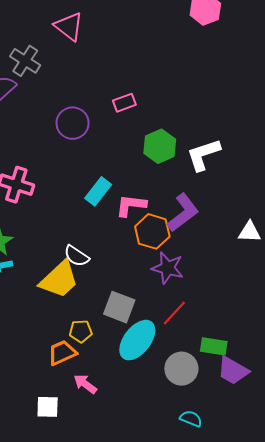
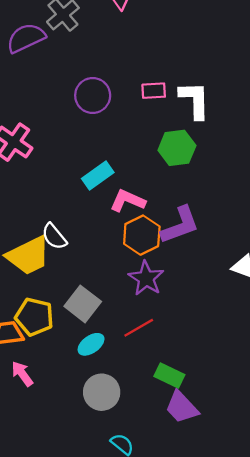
white L-shape: (203, 155) -> (195, 100), moved, turned 90
yellow pentagon: (81, 331) -> (34, 317), size x1.5
cyan ellipse: (137, 340) -> (91, 344), size x0.6
gray circle: (181, 369) -> (102, 392), moved

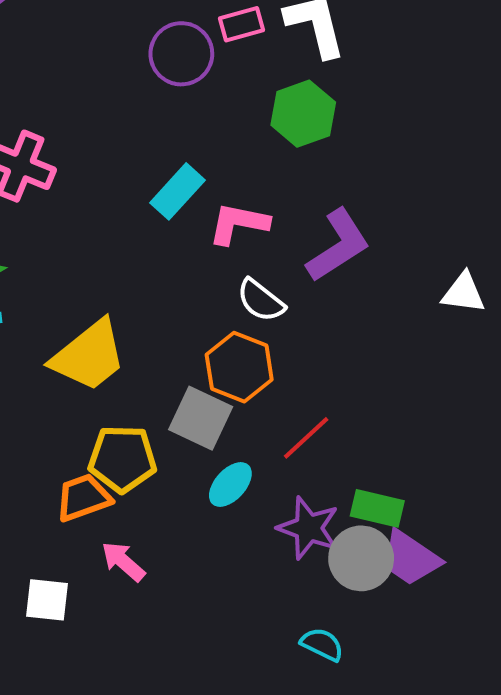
purple circle: (93, 96) -> (181, 54), moved
orange hexagon: (142, 235) -> (239, 367), moved
white semicircle: (54, 236) -> (261, 300), moved
purple star: (146, 278) -> (308, 528), moved
gray circle: (102, 392) -> (361, 558), moved

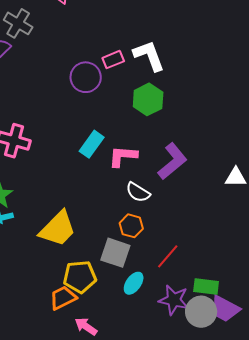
orange hexagon: (239, 367) -> (131, 226), size x0.7

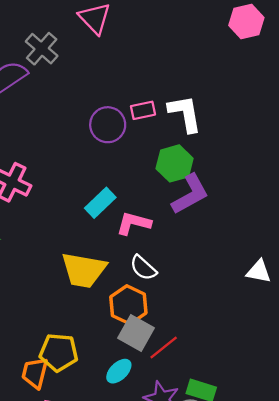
purple L-shape: (172, 161) -> (190, 194), moved
orange hexagon: (131, 226) -> (128, 305), size x1.4
yellow trapezoid: (58, 229) -> (84, 270), moved, turned 45
gray square: (115, 253) -> (136, 333), moved
orange trapezoid: (63, 298) -> (35, 373), turned -60

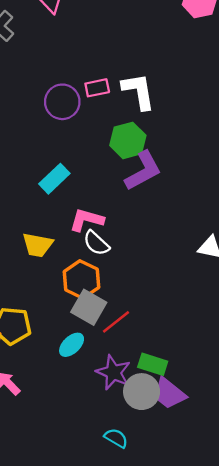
pink L-shape: (134, 223) -> (87, 220), moved
yellow trapezoid: (84, 270) -> (38, 245), size x0.7

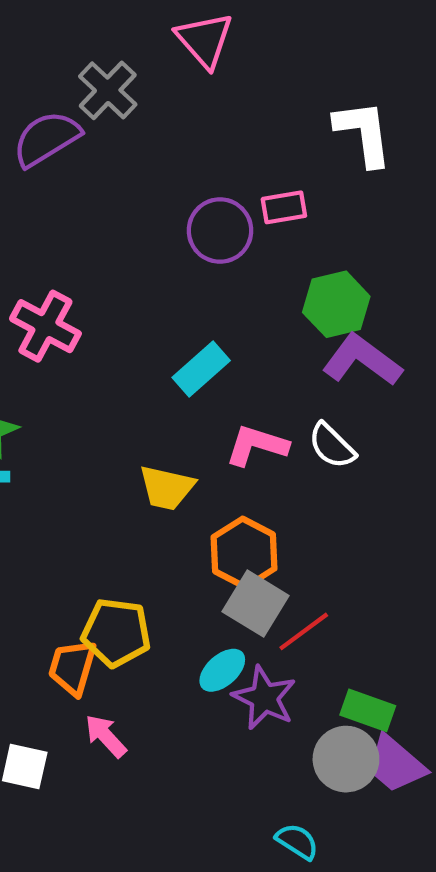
white L-shape: (138, 91) -> (363, 133), moved
purple L-shape: (143, 171) -> (362, 360), turned -117
white semicircle: (96, 243) -> (332, 446), moved
purple star: (113, 372) -> (264, 698), moved

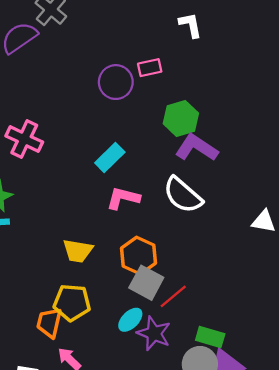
white L-shape: (363, 133) -> (190, 25), size x0.7
pink L-shape: (257, 445) -> (123, 198), moved
white semicircle: (332, 446) -> (183, 195), size x1.5
yellow trapezoid: (167, 488) -> (78, 251), moved

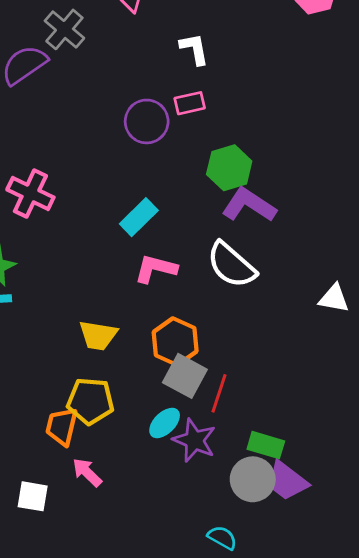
white L-shape: (190, 25) -> (194, 49), moved
red line: (173, 296) -> (219, 393), turned -32

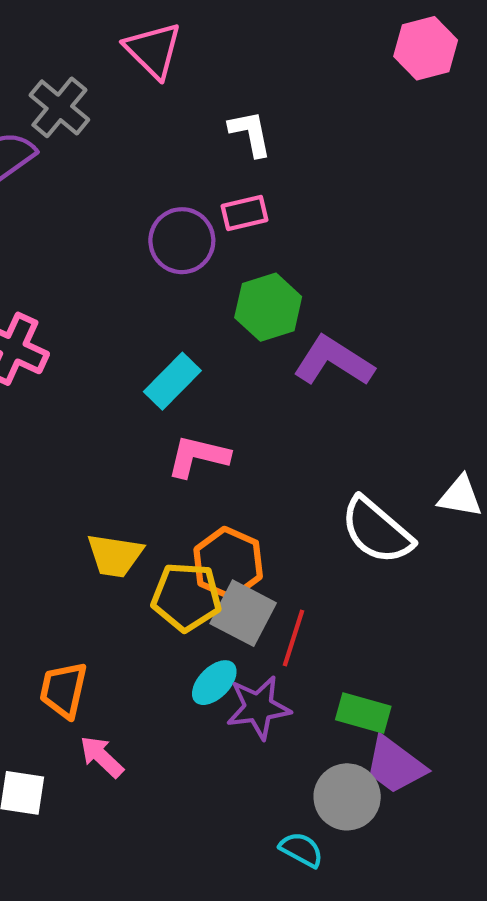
green hexagon: (229, 168) -> (268, 307), moved
white semicircle: (231, 265) -> (377, 531), moved
yellow pentagon: (90, 401) -> (186, 597), moved
purple star: (194, 440) -> (258, 707), turned -30
gray circle: (253, 479) -> (347, 797), moved

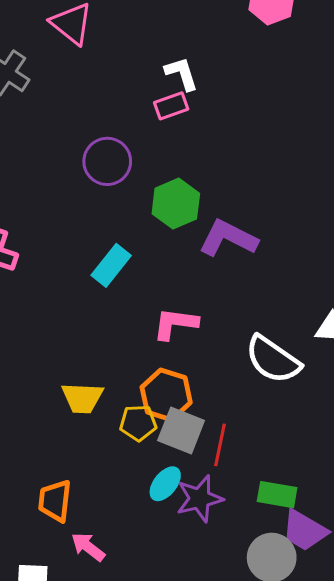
white L-shape: (250, 133) -> (182, 74), moved
pink rectangle: (245, 213) -> (171, 106), moved
pink L-shape: (198, 456) -> (175, 324), moved
yellow pentagon: (186, 597) -> (138, 423), size x0.7

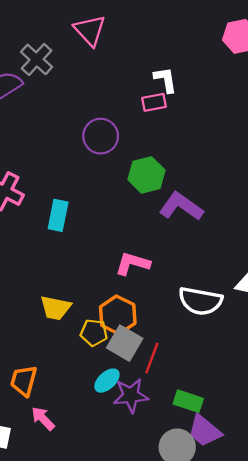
cyan rectangle: (111, 265) -> (58, 215), moved, turned -36
white semicircle: (273, 359) -> (200, 301), turned -33

